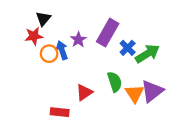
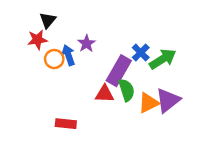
purple rectangle: (108, 33) -> (119, 71), moved
red triangle: (84, 92) -> (105, 94), moved, turned 36
orange triangle: (135, 93) -> (148, 103), turned 36

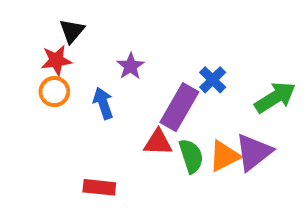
blue arrow: (68, 55) -> (103, 103), moved
orange circle: (54, 59) -> (54, 92), moved
green arrow: (163, 59) -> (275, 97), moved
green semicircle: (127, 90) -> (191, 156), moved

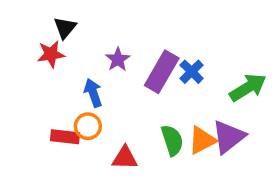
orange circle: (54, 92) -> (88, 126), moved
purple rectangle: (179, 107) -> (162, 72), moved
red triangle: (158, 142) -> (125, 158), moved
red rectangle: (99, 187) -> (65, 137), moved

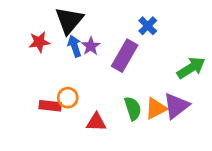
black triangle: (65, 28) -> (69, 20), moved, size x1.6
blue cross: (192, 72) -> (148, 26), moved
blue arrow: (93, 93) -> (75, 46), moved

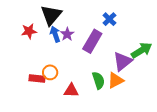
purple triangle: (176, 106) -> (123, 61), moved

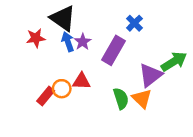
black triangle: (51, 15) -> (63, 18), turned -35
red rectangle: (37, 78) -> (46, 96), turned -56
orange triangle: (115, 80) -> (142, 99), turned -48
red triangle: (71, 91) -> (81, 81), moved

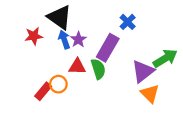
red triangle: (81, 81) -> (77, 67), moved
green semicircle: (121, 99) -> (98, 69), moved
orange triangle: (142, 99) -> (150, 94), moved

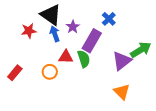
purple star: (78, 40) -> (73, 27), moved
red rectangle: (43, 91) -> (15, 73), moved
orange triangle: (150, 94) -> (122, 92), moved

